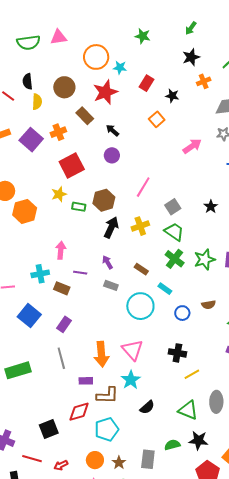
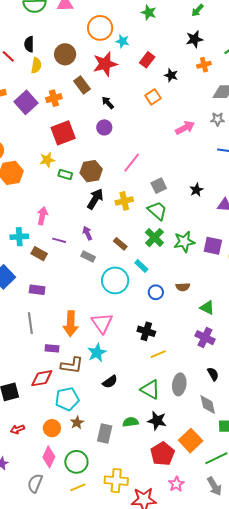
purple rectangle: (64, 324) -> (37, 290), turned 56
brown star: (119, 463) -> (77, 423), moved

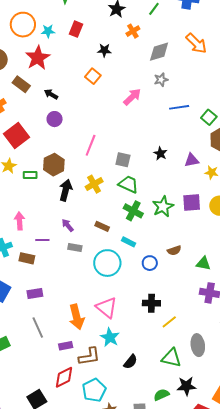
red rectangle: (147, 60) -> (76, 29), moved
gray square: (159, 186) -> (123, 160), turned -35

